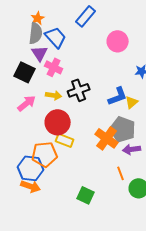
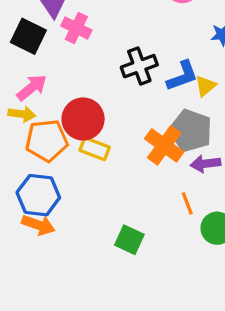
black cross: (79, 90) -> (139, 66), moved
yellow arrow: (54, 95) -> (22, 114), moved
orange pentagon: (45, 154) -> (47, 140), moved

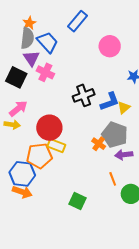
orange pentagon: (47, 140) -> (39, 156), moved
orange cross: (164, 145) -> (99, 144), size x0.6

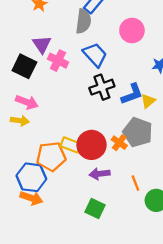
gray semicircle: (27, 38) -> (83, 21), moved
blue trapezoid: (47, 42) -> (95, 55), moved
pink arrow: (18, 109) -> (27, 102), turned 60
red circle: (49, 128) -> (92, 145), moved
purple arrow: (124, 155) -> (100, 174), moved

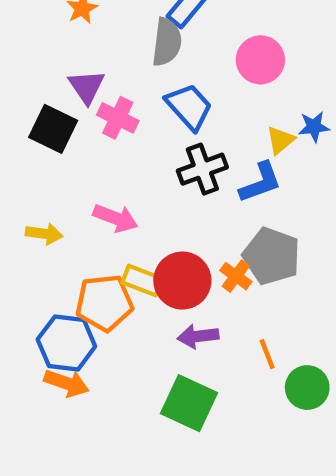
yellow triangle: (148, 101) -> (280, 140), moved
pink arrow: (27, 102) -> (116, 218), moved
green square: (95, 208) -> (189, 403), size x1.4

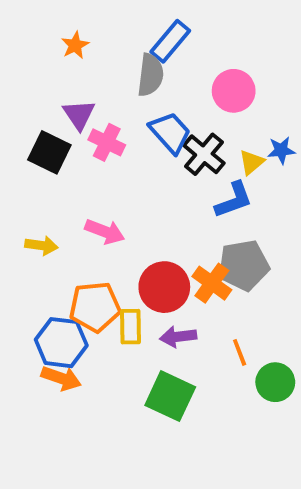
black cross: (202, 169) -> (204, 154), moved, turned -30
gray pentagon: (272, 256) -> (244, 265), turned -30
orange cross: (236, 276) -> (212, 283), size x1.4
yellow rectangle: (142, 281) -> (131, 327), moved, turned 68

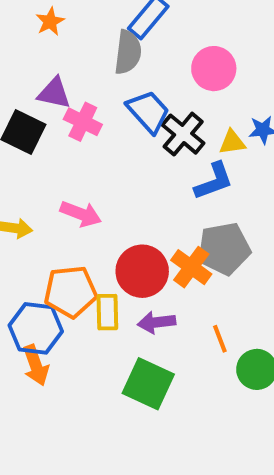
purple triangle: (79, 115) -> (54, 93), turned -44
yellow triangle: (251, 162) -> (232, 142), turned 32
orange arrow: (61, 378) -> (36, 365), turned 51

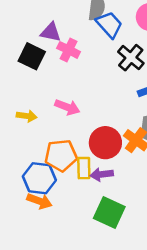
blue trapezoid: (148, 112) -> (109, 25), moved
purple arrow: (156, 322) -> (102, 174), moved
orange arrow: (36, 365) -> (39, 201), turned -50

